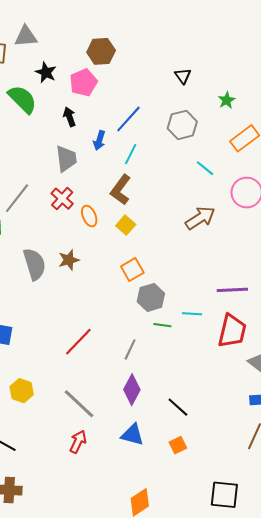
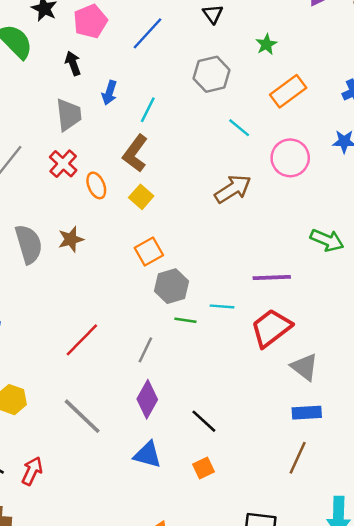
blue line: (128, 119) -> (147, 33), moved
red trapezoid: (232, 331) -> (271, 328), turned -141
red arrow: (78, 442) -> (32, 471), moved

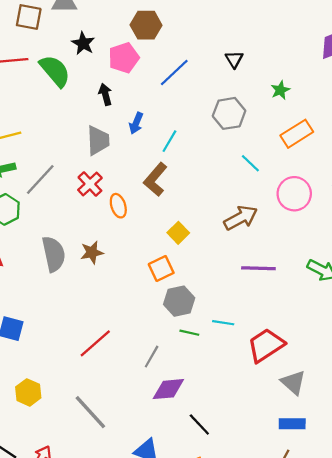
yellow square: (141, 197) -> (178, 233), moved
purple line: (272, 277) -> (258, 268), moved
purple diamond: (147, 399) -> (168, 389), moved, turned 52

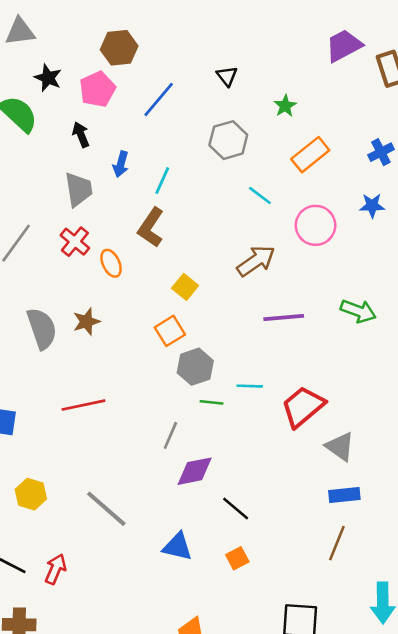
red line: (95, 343) -> (83, 405), moved, turned 36

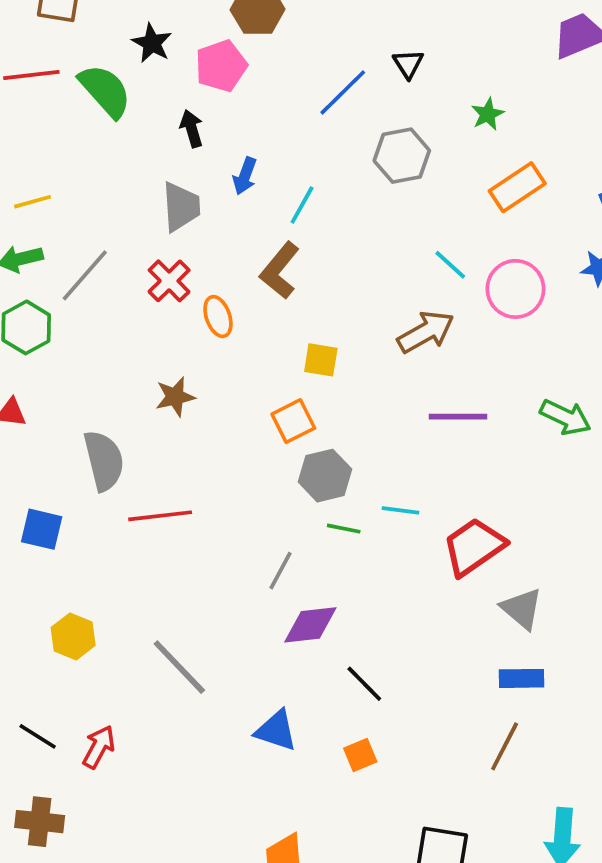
blue line: (159, 100) -> (343, 92), moved
cyan line: (260, 196) -> (450, 265), moved
yellow square: (185, 287) -> (321, 360), turned -35
gray semicircle: (42, 329) -> (104, 461), moved

